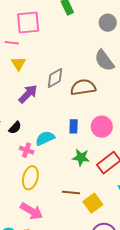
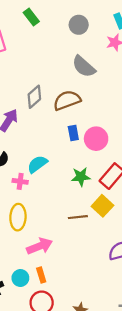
blue rectangle: (74, 126) -> (73, 133), moved
yellow ellipse: (30, 178) -> (18, 217), moved
yellow square: (93, 203) -> (102, 206), moved
pink arrow: (32, 211) -> (40, 246), turned -40

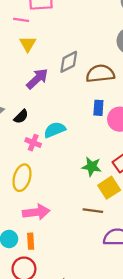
green star: (81, 177) -> (92, 167), moved
brown line: (78, 217) -> (93, 211), moved

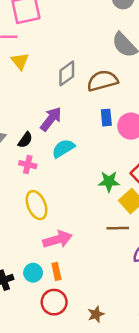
purple arrow: (37, 79) -> (51, 119), moved
pink cross: (33, 143) -> (28, 165), moved
yellow ellipse: (22, 178) -> (37, 205), turned -30

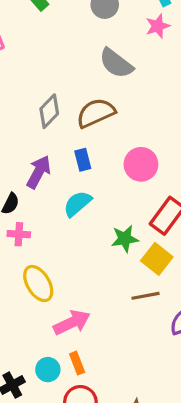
blue rectangle: (106, 118) -> (83, 160), moved
cyan semicircle: (63, 148) -> (77, 204), moved

